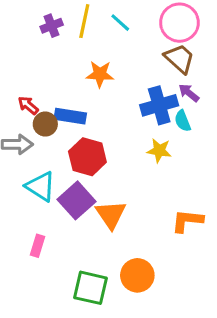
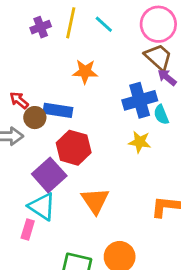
purple arrow: (189, 93) -> (167, 77), moved
cyan triangle: (41, 186) -> (42, 207), moved
purple square: (76, 200) -> (49, 175), moved

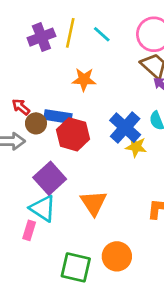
purple cross: (41, 27) -> (41, 37), size x1.4
blue cross: (140, 100) -> (125, 128), moved, turned -32
red hexagon: (74, 148) -> (73, 134), moved

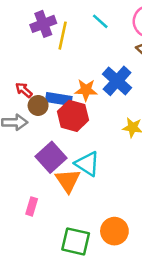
yellow line: (70, 33) -> (63, 36), moved
orange star: (84, 80) -> (86, 90), moved
blue cross: (125, 128) -> (117, 81), moved
orange triangle: (94, 203) -> (68, 181), moved
cyan triangle: (43, 208) -> (87, 164), moved

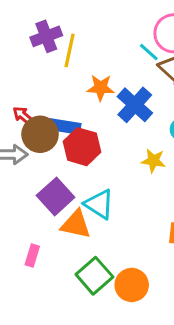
cyan line: (100, 21) -> (149, 52), moved
orange star: (86, 90) -> (101, 88), moved
brown circle: (38, 105) -> (40, 134), size x1.5
orange triangle: (68, 181) -> (76, 224), turned -44
green square: (76, 241) -> (94, 276), moved, turned 36

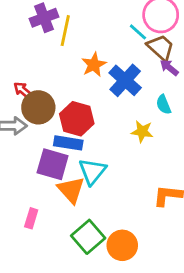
orange star: (101, 88) -> (94, 65), turned -30
blue rectangle: (65, 127) -> (68, 143), moved
purple square: (56, 196) -> (53, 164), turned -32
cyan triangle: (99, 204) -> (92, 171), turned 36
orange triangle: (76, 224) -> (71, 190), turned 36

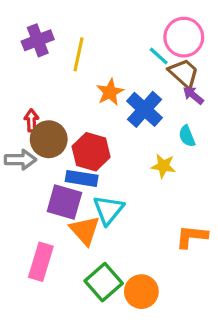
purple cross: (44, 18) -> (38, 40), moved
red arrow: (23, 90) -> (31, 120), turned 48
pink rectangle: (31, 218) -> (41, 262), size x1.6

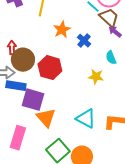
blue cross: (144, 109) -> (84, 41), size x0.6
blue rectangle: (82, 178) -> (16, 86), moved
cyan triangle: (108, 210) -> (86, 119), moved, turned -40

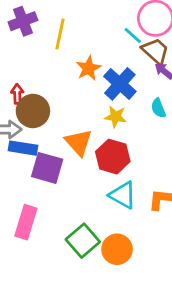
blue cross: (84, 41) -> (120, 84), size x1.6
red hexagon: (50, 68) -> (113, 157), moved
yellow star: (96, 77) -> (116, 117), moved
orange triangle: (46, 118) -> (79, 142), moved

